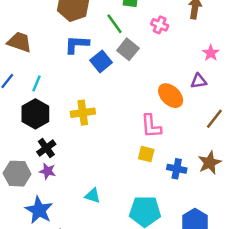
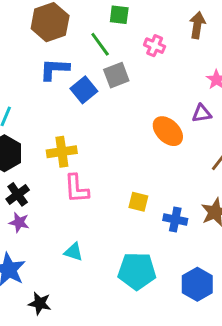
gray square: (128, 49) -> (116, 75), turned 30
pink L-shape: (151, 126) -> (77, 189), moved

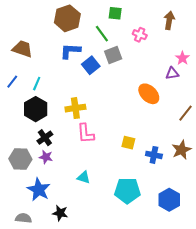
purple triangle: (202, 113) -> (172, 73), moved

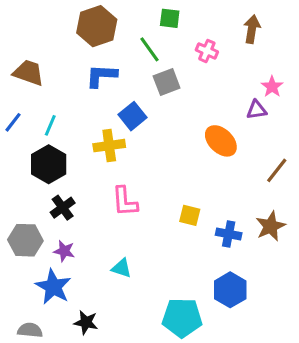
blue square: (91, 65) -> (132, 116), moved
yellow cross: (75, 108) -> (109, 146), moved
purple star: (46, 157) -> (64, 251), moved
cyan pentagon: (127, 191) -> (182, 318), moved
blue hexagon: (169, 200) -> (230, 290), moved

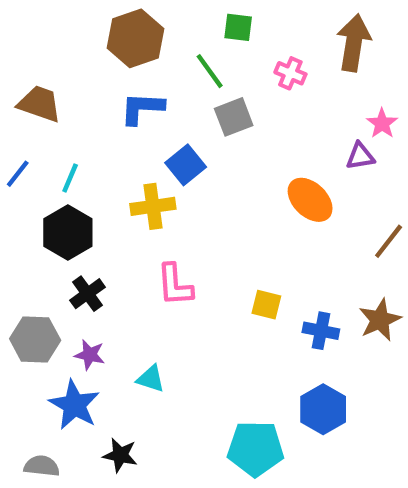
brown arrow: (252, 29) -> (354, 43), size x1.4
cyan triangle: (122, 268) -> (151, 379), moved

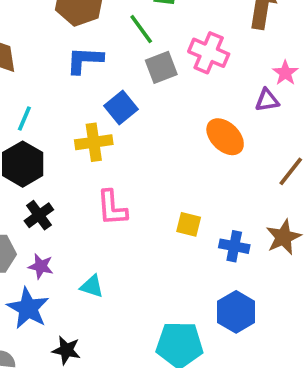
pink cross: (290, 73) -> (209, 53), moved, size x1.5

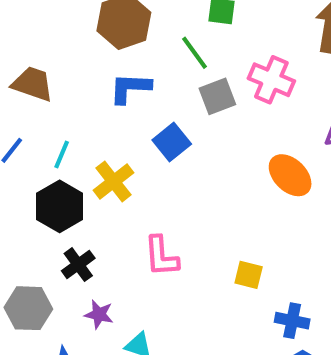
yellow cross: (94, 142) -> (114, 181), moved, turned -30
blue cross: (234, 246) -> (292, 321), moved
purple star: (41, 266) -> (99, 314), moved

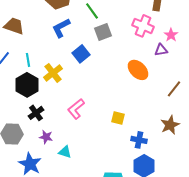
pink cross: (271, 80) -> (143, 26), moved
blue L-shape: (130, 88) -> (61, 28), turned -30
cyan line: (62, 154) -> (28, 60), turned -32
pink L-shape: (161, 256) -> (76, 109), turned 55

